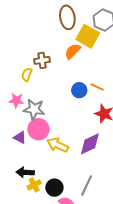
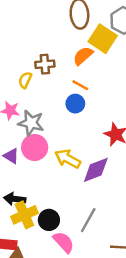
orange line: (97, 87) -> (80, 85), moved
blue circle: (79, 90) -> (75, 104), moved
yellow arrow: (58, 145) -> (68, 159), moved
yellow cross: (34, 185) -> (24, 215), size x1.5

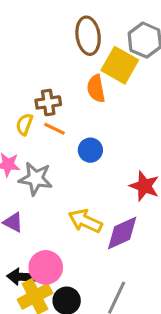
orange semicircle: (83, 56) -> (96, 89), turned -55
orange line: (80, 85) -> (55, 129), moved
pink circle: (35, 147) -> (46, 267), moved

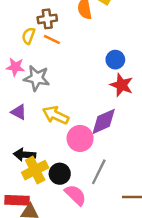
blue circle: (90, 150) -> (115, 60), moved
yellow arrow: (85, 221) -> (56, 115), moved
pink circle: (46, 267) -> (80, 138), moved

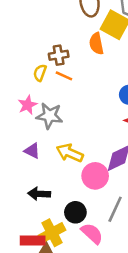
pink star: (15, 67) -> (27, 105), turned -30
yellow cross: (35, 170) -> (52, 233), moved

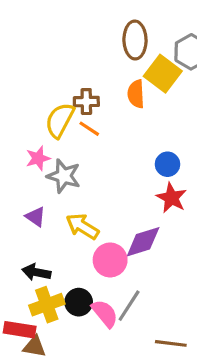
yellow semicircle: (40, 73) -> (60, 120), size x1.6
yellow cross: (52, 233) -> (47, 305), moved
pink semicircle: (92, 233) -> (105, 313), moved

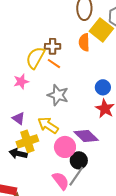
gray star: (64, 176) -> (58, 95), moved
purple diamond: (143, 242) -> (86, 136), turned 60
black circle: (79, 302) -> (79, 160), moved
yellow cross: (47, 305) -> (27, 141), moved

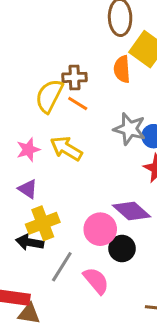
pink star: (21, 81) -> (28, 150), moved
gray star: (58, 95) -> (130, 129), moved
yellow arrow: (48, 125) -> (66, 148), moved
gray line: (76, 176) -> (62, 267), moved

